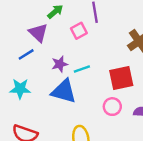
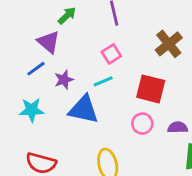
pink square: (79, 31) -> (111, 54), moved
purple star: (60, 64) -> (64, 80), moved
red square: (121, 78) -> (151, 89), turned 30

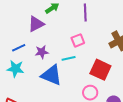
purple triangle: (49, 42) -> (36, 24), turned 42
blue line: (36, 69) -> (19, 48), moved

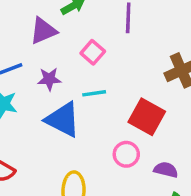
pink square: (78, 40) -> (93, 52), moved, turned -32

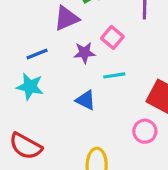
purple star: (49, 79) -> (84, 53), moved
blue triangle: (63, 120) -> (86, 100), size x0.6

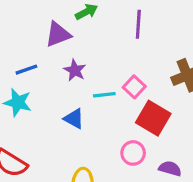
pink square: (112, 37) -> (134, 87), moved
purple star: (84, 53) -> (75, 70), turned 30

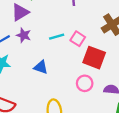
purple star: (75, 70) -> (24, 35), moved
cyan line: (104, 95) -> (57, 37), moved

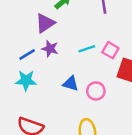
pink circle: (85, 83) -> (96, 91), moved

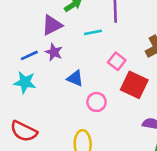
cyan line: (87, 49) -> (93, 32), moved
blue triangle: (71, 84) -> (75, 78), moved

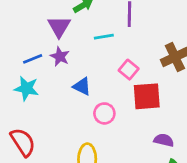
purple triangle: (52, 25) -> (59, 27), turned -35
red square: (134, 85) -> (147, 96), turned -32
red semicircle: (24, 131) -> (23, 142), turned -152

